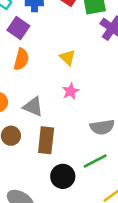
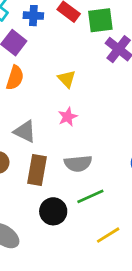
gray semicircle: (102, 127) -> (78, 164), moved

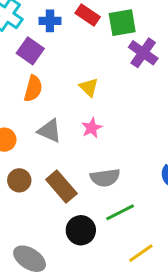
gray triangle: (25, 131) -> (50, 131), moved
brown rectangle: (37, 170) -> (61, 187), turned -48

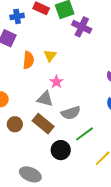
yellow triangle: (89, 87) -> (50, 56), turned 32
orange semicircle: (33, 89) -> (28, 60), moved
gray triangle: (50, 131) -> (45, 99), moved

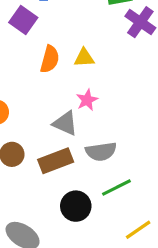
yellow triangle: (50, 56) -> (84, 58), turned 40
brown rectangle: (43, 124) -> (56, 161), turned -70

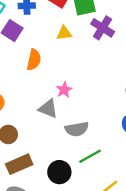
yellow triangle: (84, 58) -> (64, 33), moved
brown rectangle: (56, 161) -> (19, 164), moved

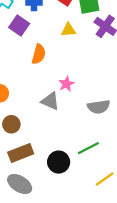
gray semicircle: (77, 129) -> (99, 107), moved

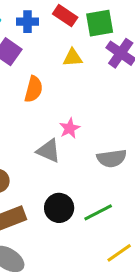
black circle: (59, 162) -> (59, 208), moved

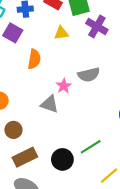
gray semicircle: (112, 158) -> (89, 75), moved
black circle: (59, 208) -> (62, 159), moved

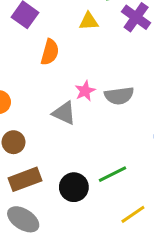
gray semicircle: (89, 75) -> (119, 96), moved

